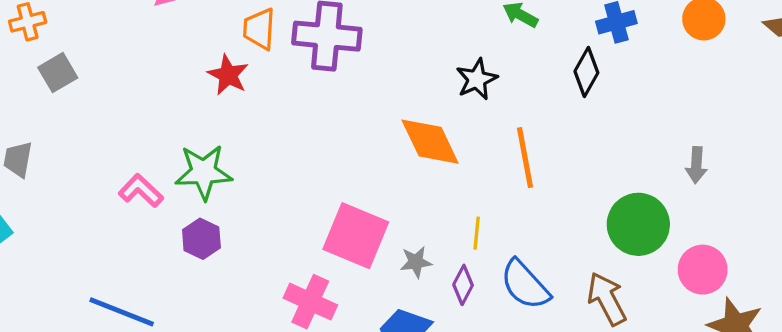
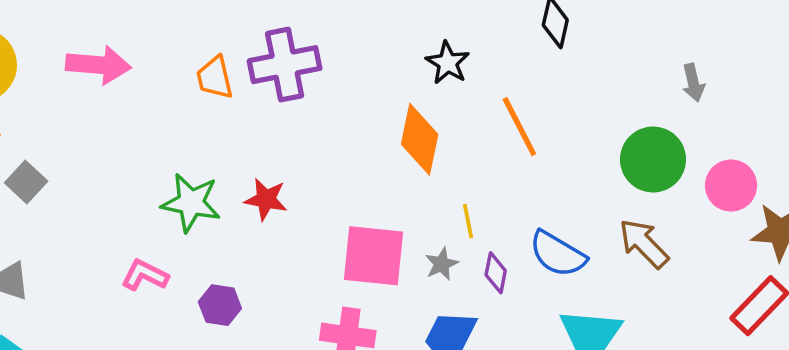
red star: (228, 75) -> (266, 199), moved
orange diamond: (430, 142) -> (420, 139), turned 54
green star: (204, 172) -> (191, 203), moved, turned 30
yellow line: (477, 233) -> (468, 221), moved

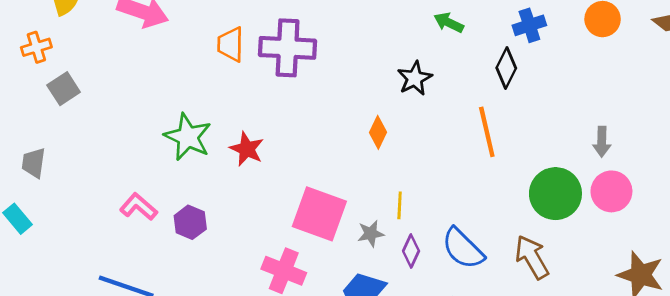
orange line: (519, 127) -> (487, 132), moved
orange diamond: (420, 139) -> (378, 132), size x0.6
pink circle: (731, 185) -> (611, 191), moved
pink L-shape: (145, 275) -> (139, 207), moved

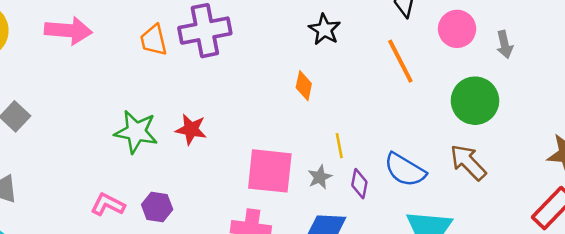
pink circle: (611, 191) -> (457, 29), moved

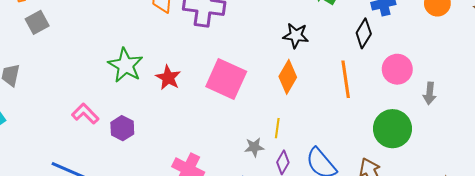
black star: (324, 29) -> (296, 36), turned 30
orange diamond: (304, 86) -> (288, 77), moved, size x1.4
pink square: (270, 171) -> (226, 79), moved

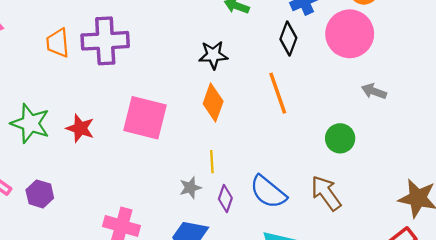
pink circle: (397, 69) -> (350, 34), moved, size x1.4
gray arrow: (430, 93) -> (374, 91), turned 115
green circle: (392, 129) -> (340, 138), size x0.7

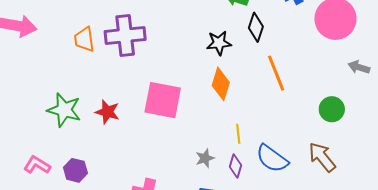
black diamond: (288, 38) -> (256, 27), moved
yellow line: (212, 162) -> (238, 134), moved

